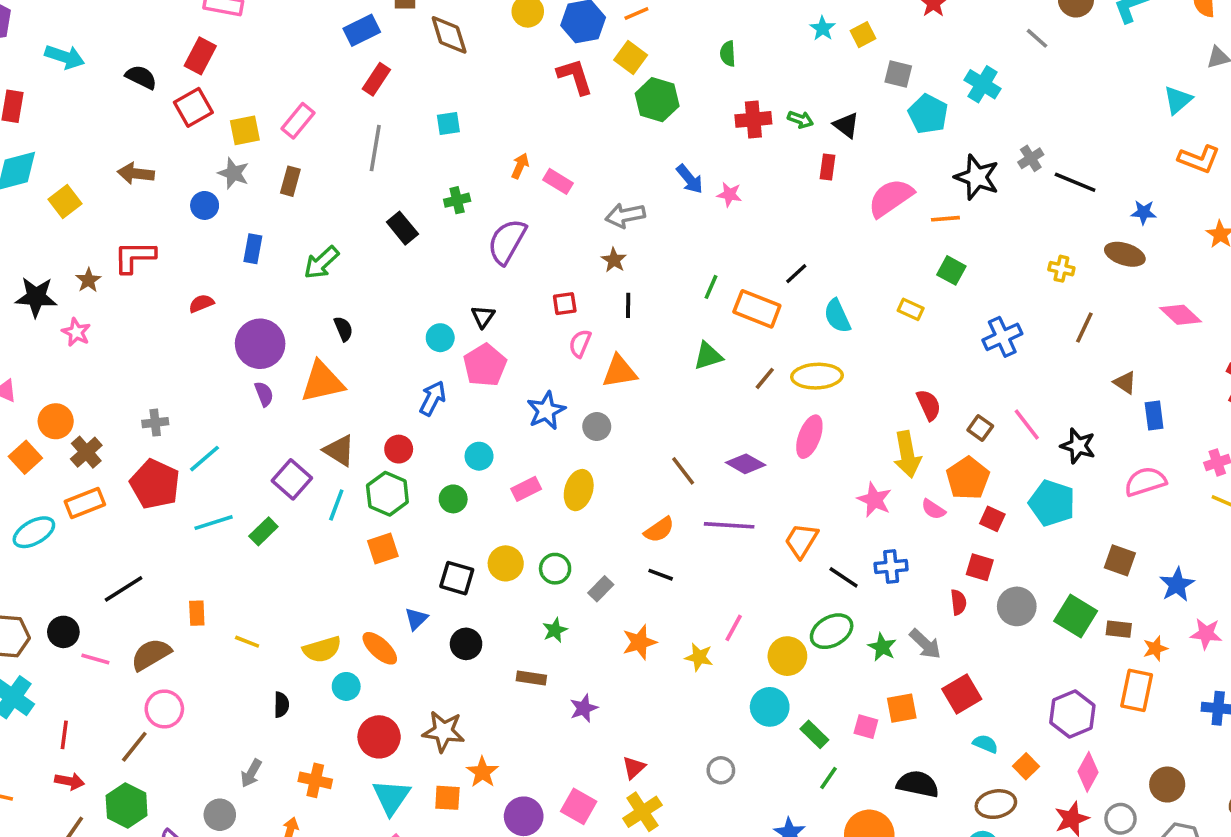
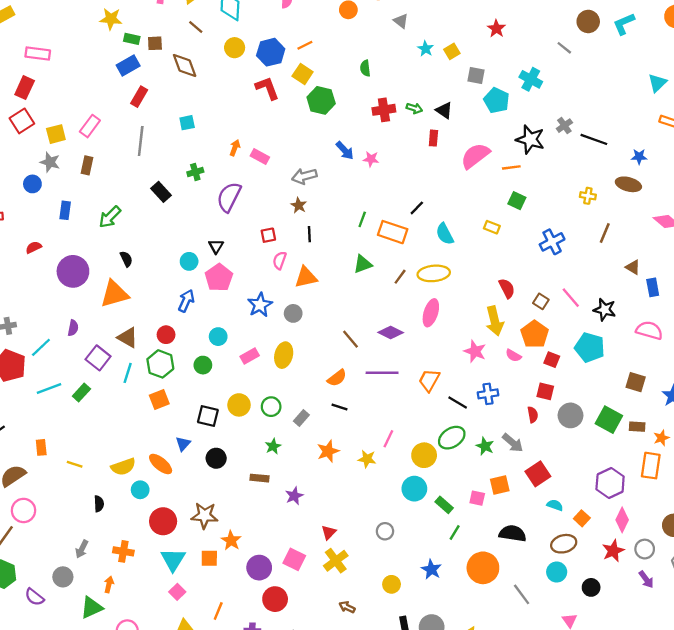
purple semicircle: (264, 394) -> (73, 328), moved, turned 35
pink semicircle: (1145, 482) -> (649, 330), turned 36

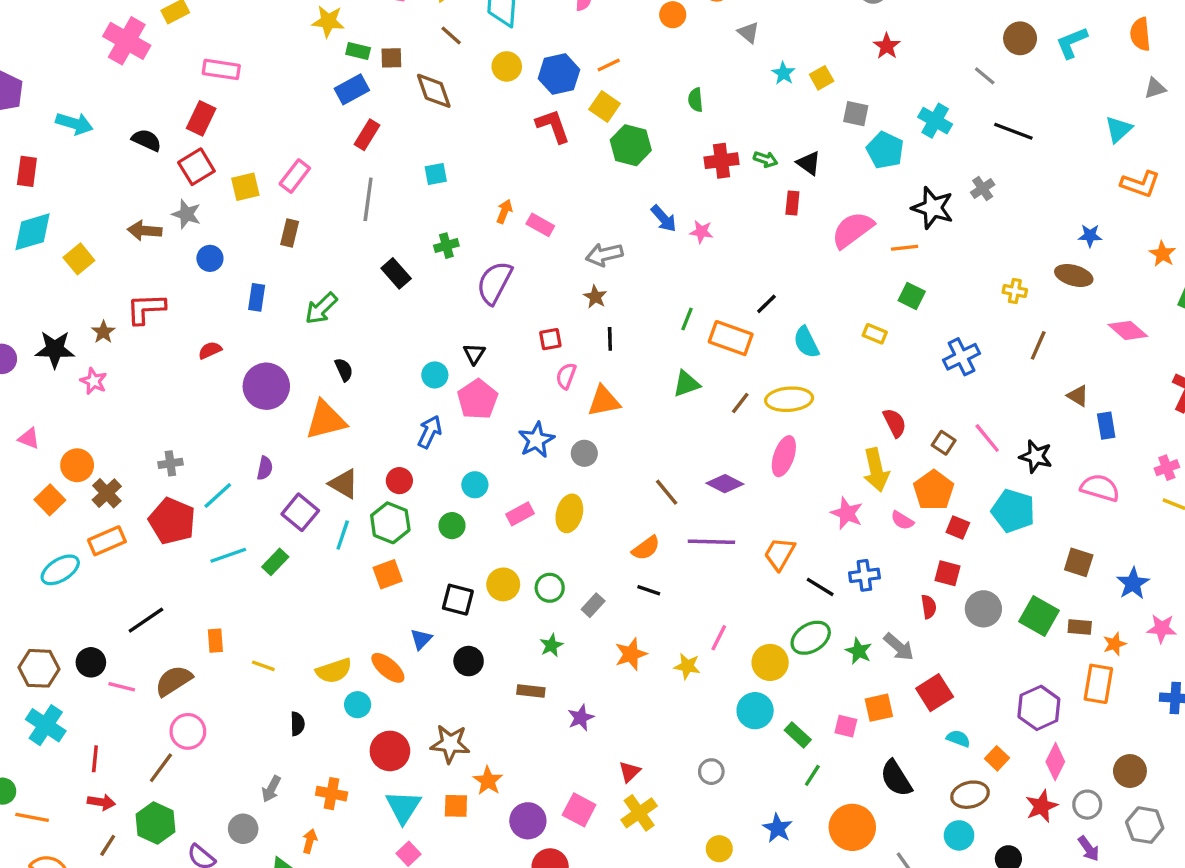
black line: (594, 139) -> (1013, 131), moved
gray star: (50, 162) -> (186, 214), moved
black semicircle: (513, 533) -> (896, 778), turned -132

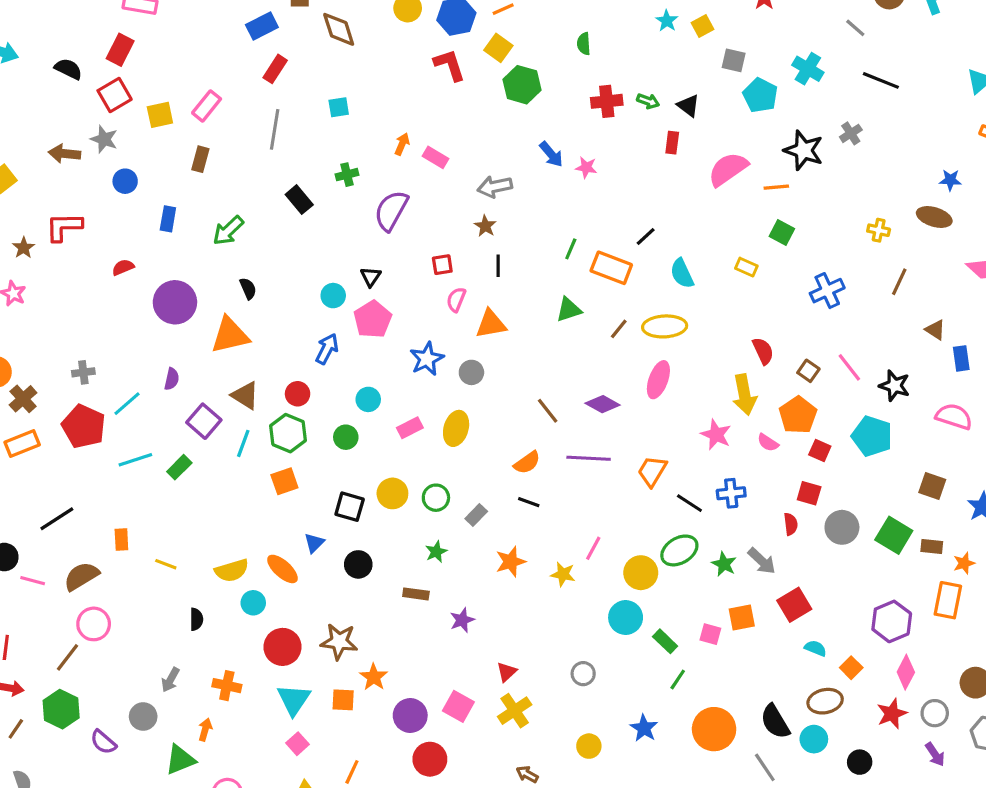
black semicircle: (896, 778) -> (775, 722), moved

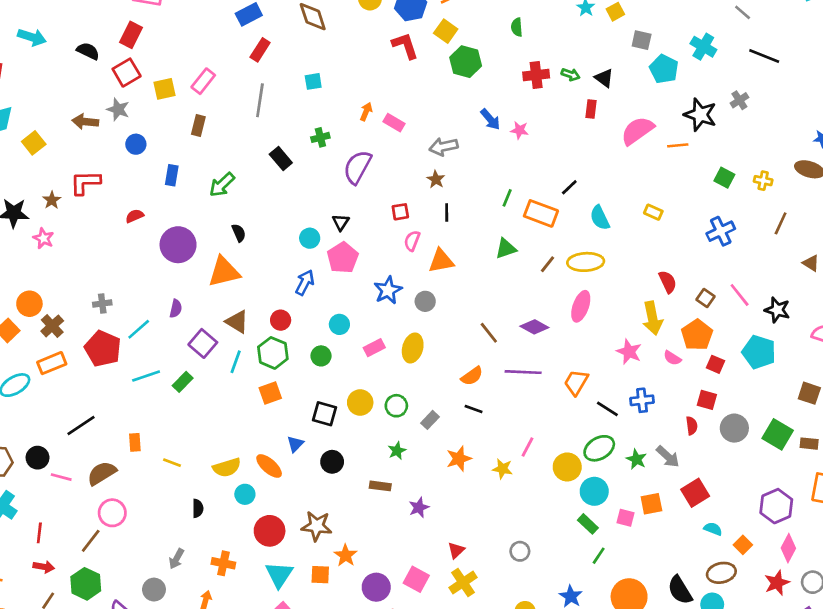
green square: (782, 233) -> (724, 178), moved
cyan circle: (626, 617) -> (594, 491), moved

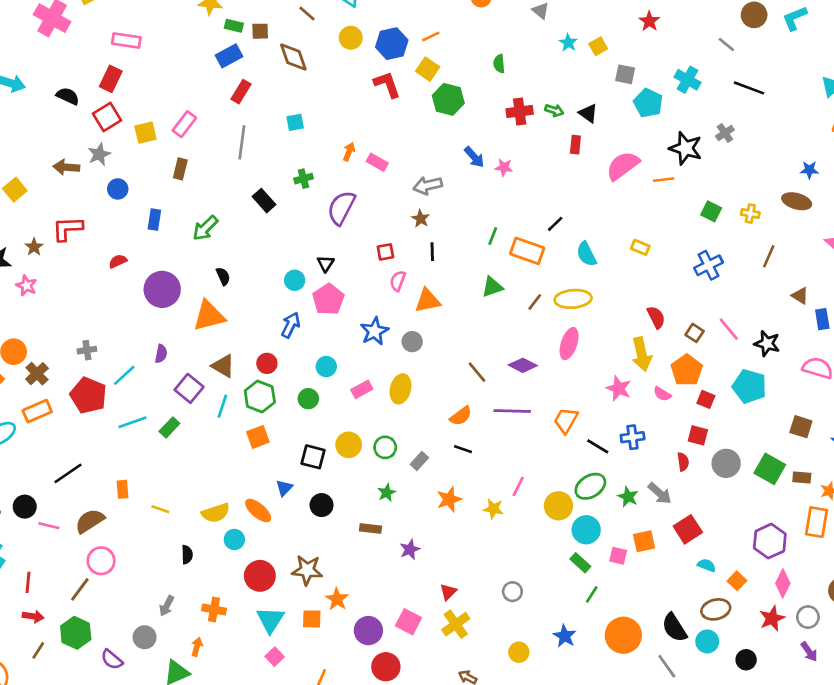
gray star: (118, 109) -> (99, 154), turned 30

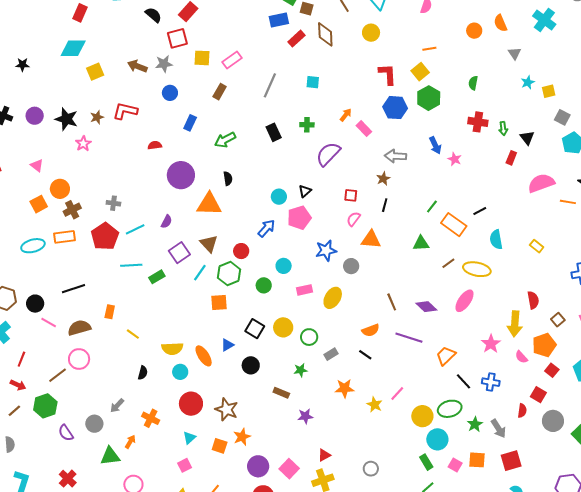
blue hexagon: (392, 44) -> (395, 108), moved
red rectangle: (241, 92) -> (297, 39), moved
green arrow: (554, 110) -> (503, 128), turned 48
cyan triangle: (270, 620) -> (189, 438), size x0.6

